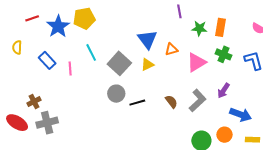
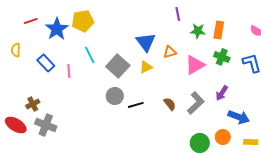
gray cross: (47, 123) -> (46, 125), turned 35

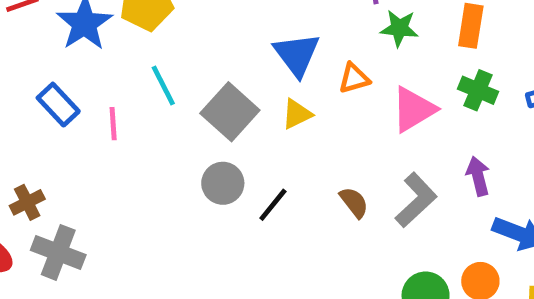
green star: (198, 31) -> (399, 28), moved
purple arrow: (222, 93) -> (478, 176), turned 133
black line: (136, 105) -> (273, 205), turned -35

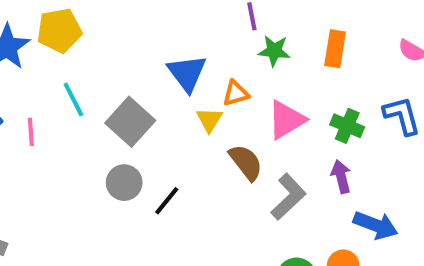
green cross: (478, 90) -> (347, 126), moved
yellow triangle: (297, 114) -> (209, 120), moved, turned -32
brown semicircle: (354, 202) -> (246, 162), moved, size x1.4

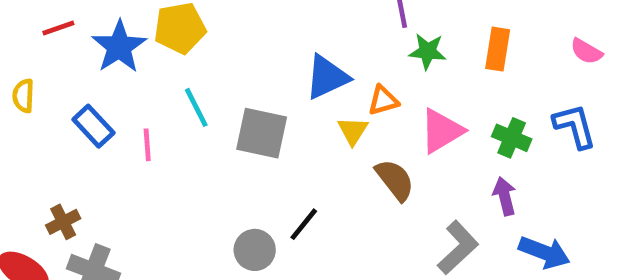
blue triangle: (187, 73) -> (327, 77), turned 42
gray square: (130, 122) -> (262, 133), turned -30
gray circle: (124, 183) -> (255, 250), moved
gray L-shape: (288, 197) -> (458, 248), moved

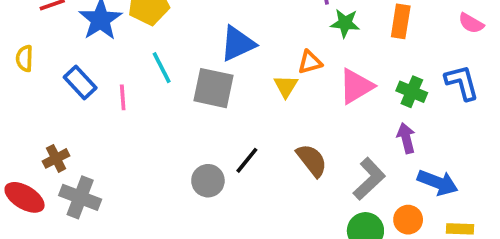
blue triangle: (327, 77) -> (238, 44), moved
brown semicircle: (395, 180) -> (312, 160), moved

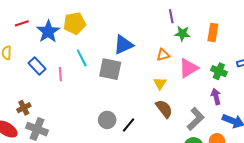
yellow triangle: (286, 86) -> (160, 83), moved
black line: (247, 160) -> (128, 125), moved

